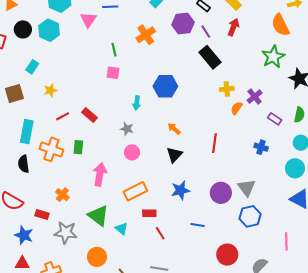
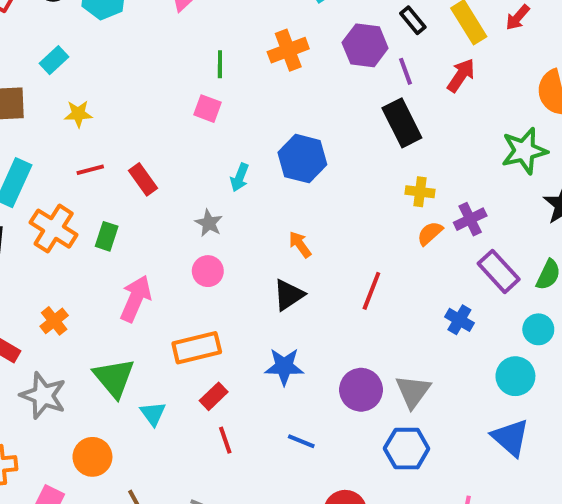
purple rectangle: (275, 119) -> (499, 271), size x1.5
red rectangle: (149, 213) -> (214, 396), turned -56

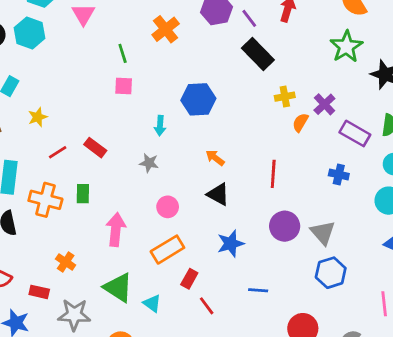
pink circle: (208, 271) -> (168, 207), moved
black triangle: (289, 295) -> (218, 194), turned -40
purple circle: (361, 390) -> (285, 226), moved

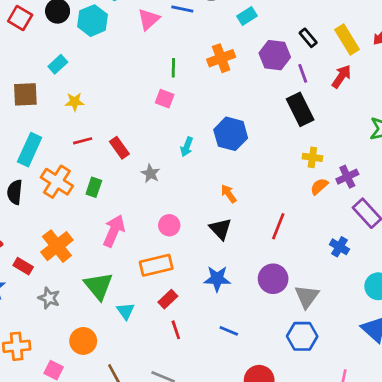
gray star: (149, 163) -> (150, 173), moved
orange cross: (66, 262) -> (57, 246), size x1.6
gray star: (74, 315) -> (49, 298), size x0.7

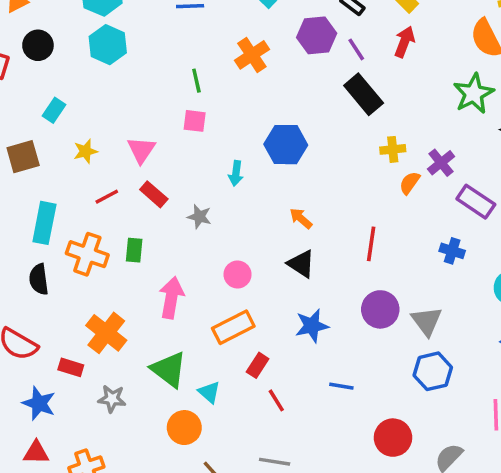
pink triangle: (149, 19) -> (141, 150), moved
cyan hexagon: (92, 21) -> (108, 45), moved
orange circle: (83, 341) -> (184, 428), moved

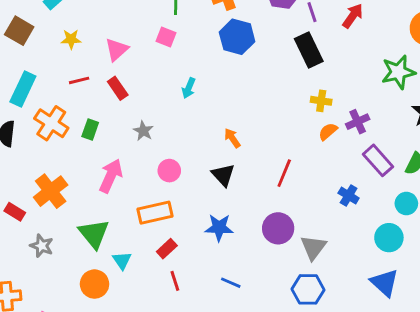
blue hexagon: (286, 145) -> (237, 37), moved
brown square: (23, 157) -> (19, 31), turned 32
gray star: (199, 217) -> (143, 131), moved

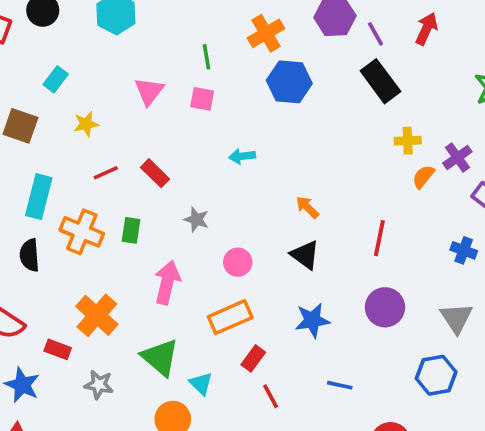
pink triangle: (117, 50) -> (149, 91), moved
cyan arrow: (189, 88) -> (242, 156), turned 72
gray triangle: (313, 247) -> (456, 318), moved

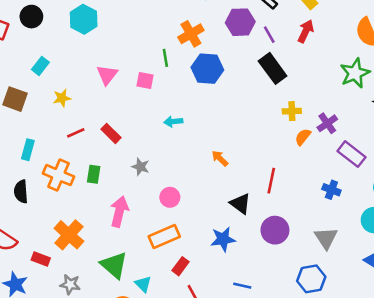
green line: (206, 57) -> (165, 58), moved
cyan rectangle: (39, 197) -> (28, 150), size x0.7
black triangle: (305, 255) -> (240, 204), moved

